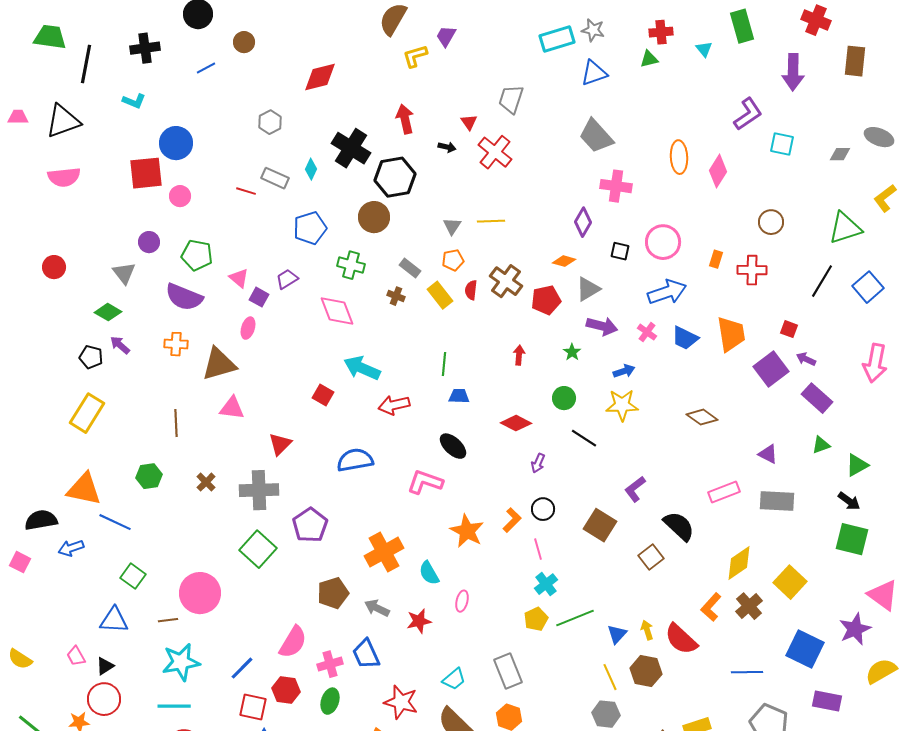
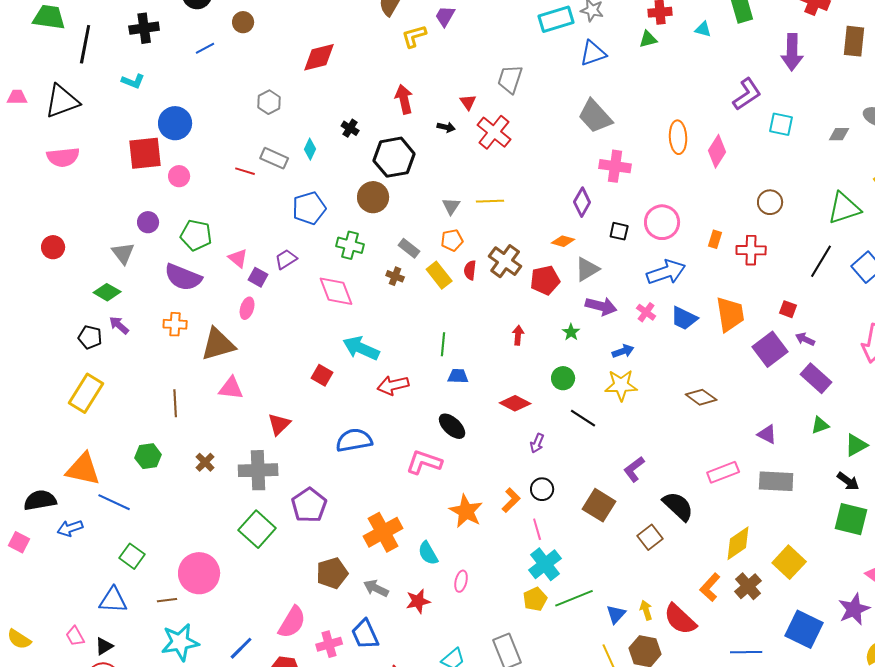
cyan triangle: (704, 49) -> (703, 29), turned -36
black cross: (351, 148) -> (350, 128), size x0.5
cyan cross: (546, 584) -> (545, 564), size x1.4

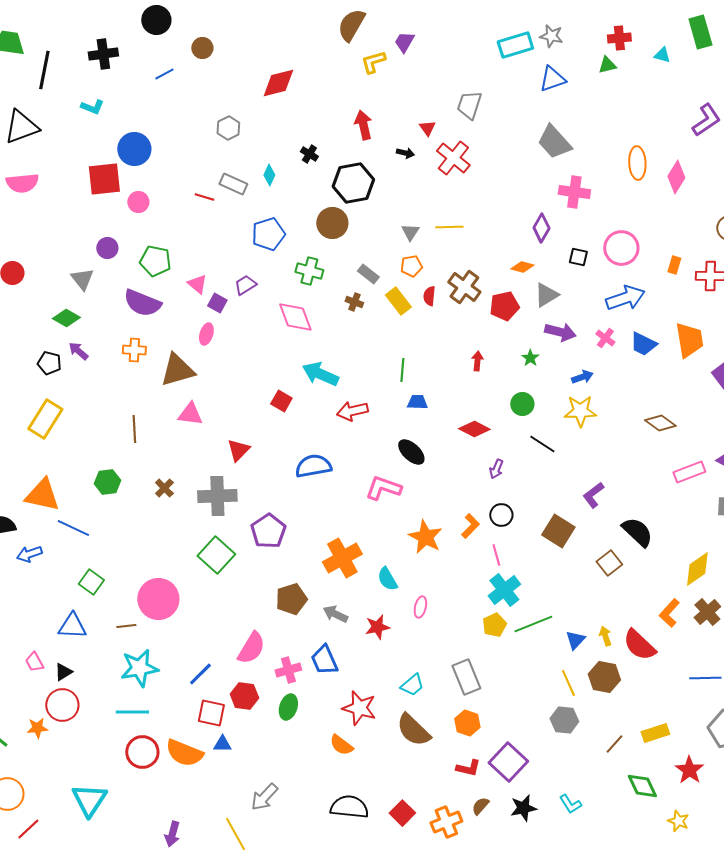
pink rectangle: (723, 472) -> (689, 472), moved

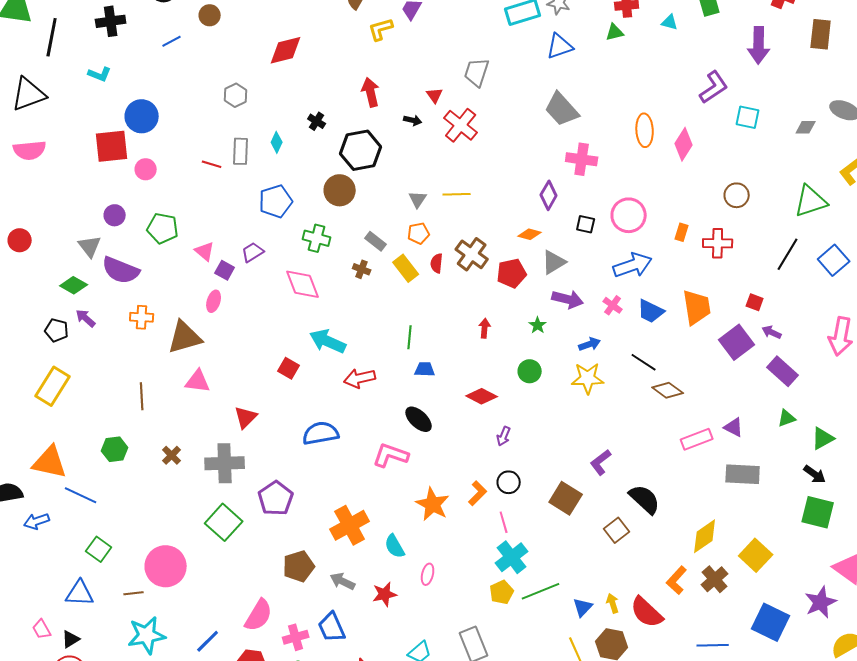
gray rectangle: (233, 184) -> (241, 151), turned 68
purple semicircle: (142, 303) -> (121, 270), moved
black line: (542, 444) -> (644, 362), moved

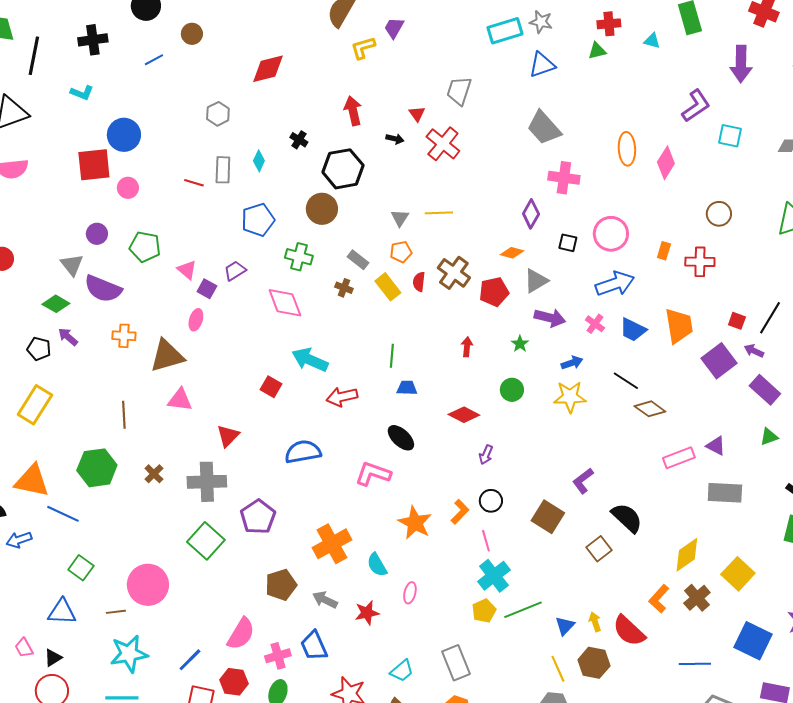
black line: (788, 254) -> (770, 318), moved
green hexagon: (115, 449) -> (97, 468), size x1.5

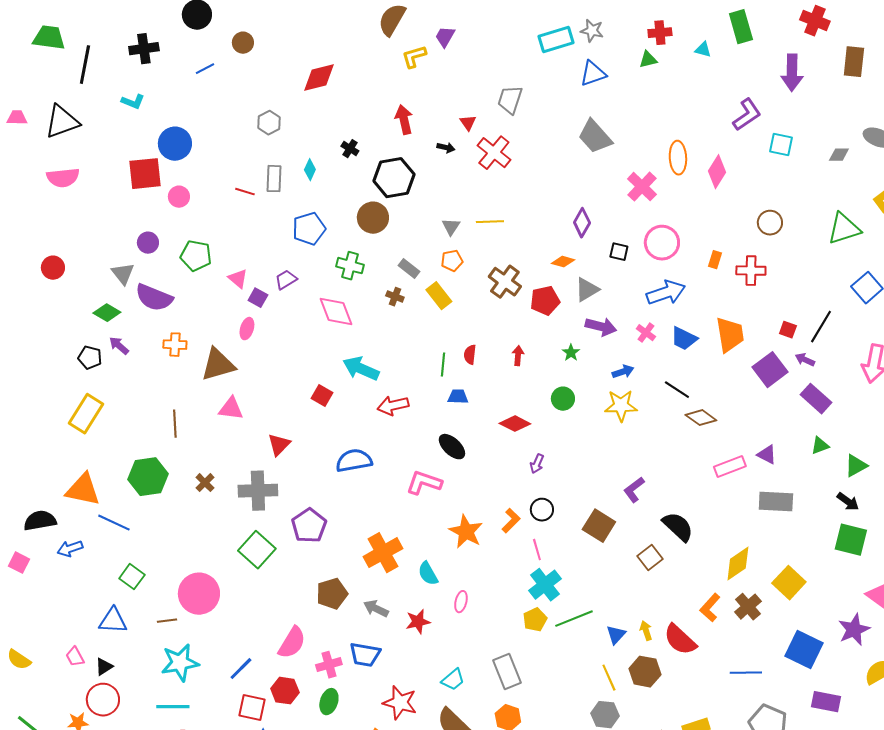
pink cross: (564, 178) -> (642, 187), moved, turned 36
red semicircle: (419, 282) -> (470, 355), moved
blue trapezoid: (314, 646) -> (365, 655), turned -56

